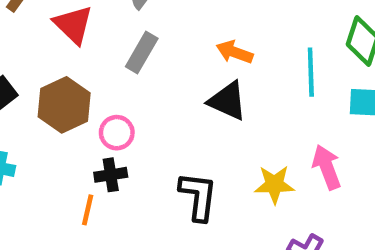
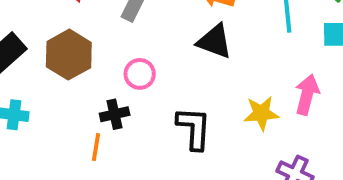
pink circle: (117, 133) -> (140, 74), moved
pink arrow: (327, 167) -> (307, 95), turned 39

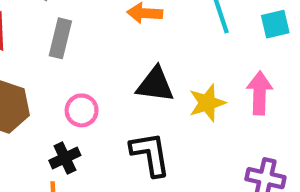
black triangle: (214, 41) -> (155, 85), moved
yellow star: (261, 113) -> (207, 103), moved

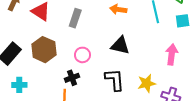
yellow star: (207, 103) -> (147, 83), moved

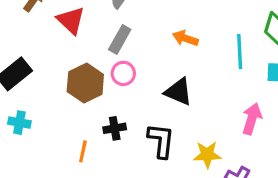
brown hexagon: (44, 50) -> (85, 83), moved
pink circle: (82, 55) -> (123, 73), moved
black cross: (72, 78) -> (115, 128), moved

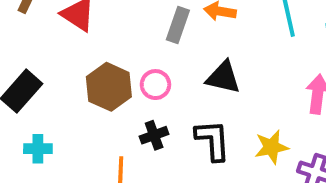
gray rectangle: (120, 39) -> (178, 25), moved
pink circle: (123, 73) -> (155, 85), moved

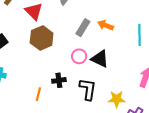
pink circle: (155, 85) -> (79, 56), moved
brown hexagon: (109, 87) -> (42, 38), moved

